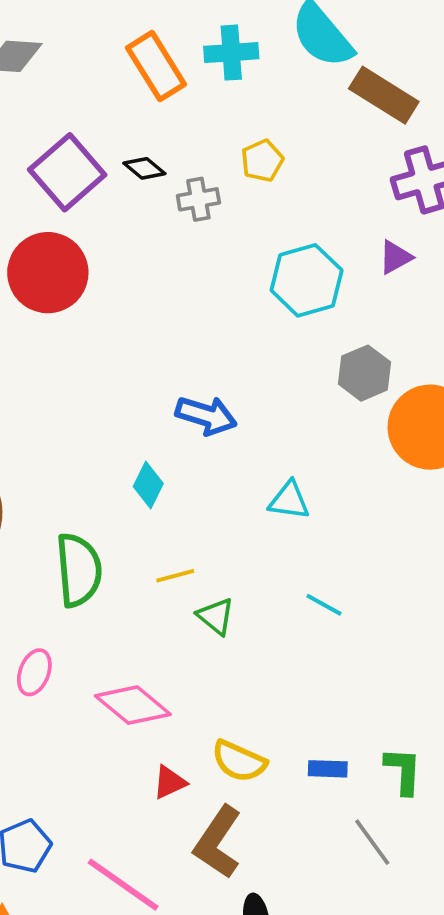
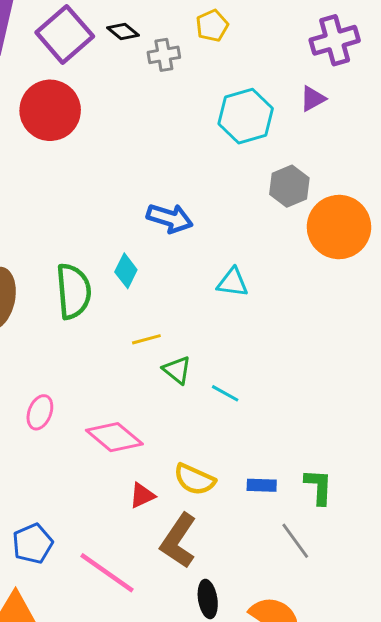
green semicircle: (79, 570) -> (73, 291), moved
cyan line: (324, 605) -> (225, 393), moved

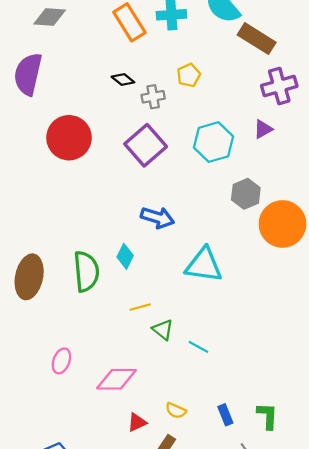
purple square: (65, 34) -> (146, 145), moved
cyan triangle: (232, 282) -> (204, 265), size x1.6
pink diamond: (114, 437) -> (116, 379), turned -39
yellow semicircle: (195, 479) -> (176, 411), size x0.7
blue rectangle: (262, 485) -> (225, 415), turned 66

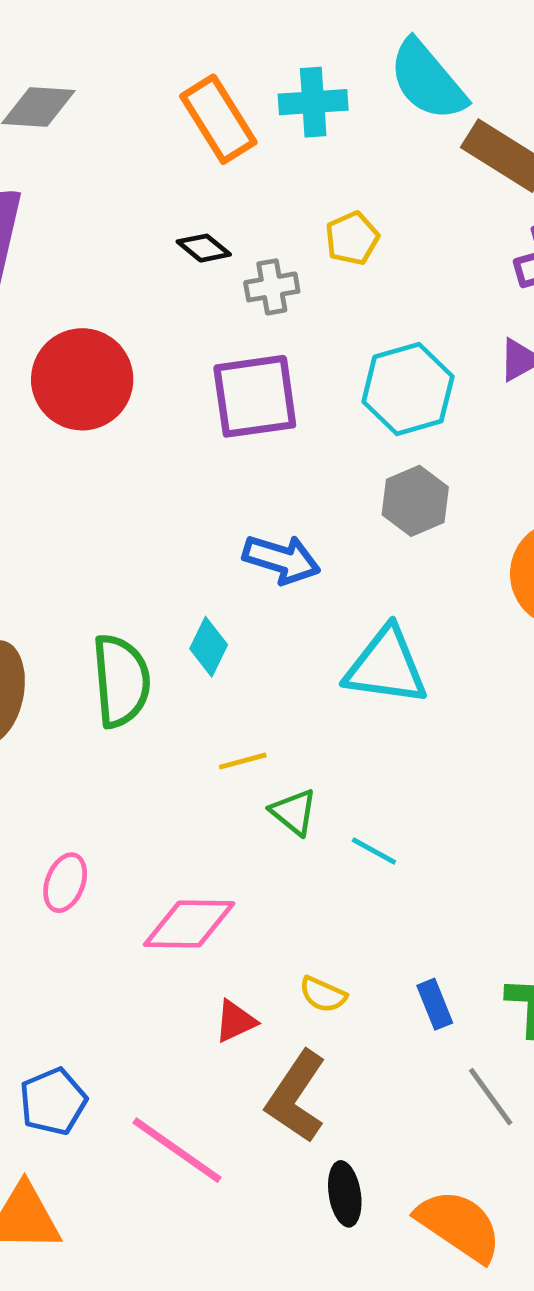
purple square: (146, 145) -> (255, 396), turned 33
gray hexagon: (246, 194) -> (415, 501), moved

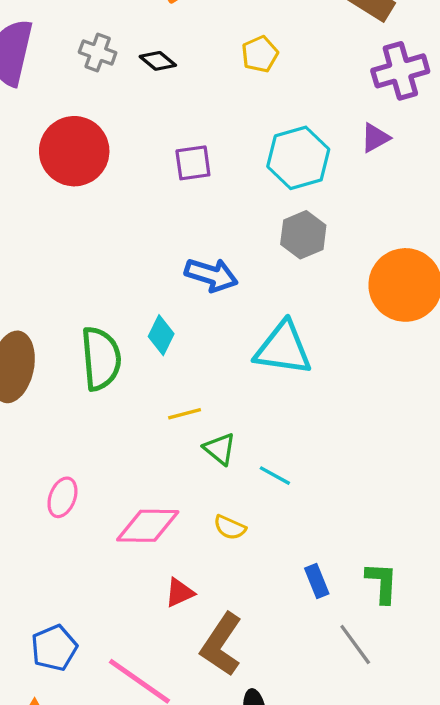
gray cross: (272, 287) -> (98, 53), moved, turned 30
purple square: (255, 396) -> (193, 163), size x0.6
yellow semicircle: (323, 994) -> (230, 527), moved

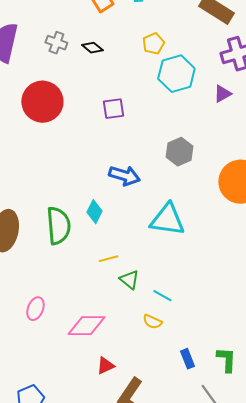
cyan hexagon: (298, 158) -> (176, 74), moved
yellow semicircle: (230, 527) -> (152, 322), moved

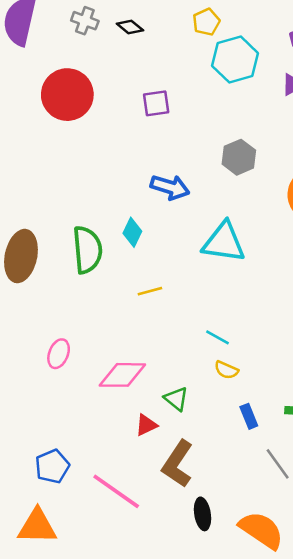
green triangle: (129, 280) -> (176, 399), moved
yellow semicircle: (152, 322) -> (226, 370), moved

